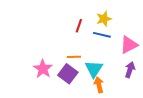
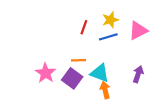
blue line: (102, 35) -> (108, 37), turned -30
pink triangle: (129, 45) -> (138, 30), moved
cyan triangle: (94, 69) -> (100, 73), turned -42

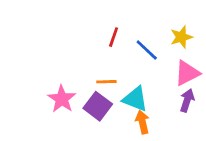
yellow star: (110, 20) -> (181, 37), moved
pink triangle: (138, 30) -> (187, 73), moved
blue line: (108, 37) -> (147, 50), turned 60

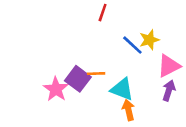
red line: (114, 37) -> (103, 13), moved
yellow star: (181, 37) -> (149, 40), moved
purple square: (98, 106) -> (78, 79), moved

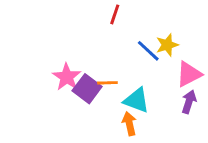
pink star: (56, 89) -> (67, 77), moved
orange arrow: (129, 110) -> (129, 124), moved

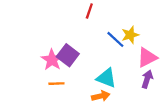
orange line: (107, 83) -> (56, 84), moved
purple square: (87, 89) -> (68, 55), moved
orange arrow: (129, 124) -> (101, 96), turned 90

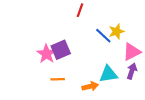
purple square: (68, 55) -> (61, 50), turned 30
cyan triangle: (106, 78) -> (108, 74), moved, turned -30
orange line: (56, 84) -> (58, 79), moved

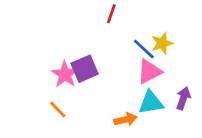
pink triangle: (132, 52) -> (149, 72), moved
orange line: (58, 79) -> (58, 110), moved, turned 48

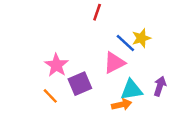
purple square: (85, 69) -> (80, 84), moved
pink triangle: (149, 72) -> (114, 63), moved
orange arrow: (125, 119) -> (122, 105), moved

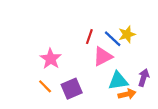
red line: (97, 12) -> (89, 37), moved
purple square: (80, 84) -> (72, 89), moved
orange arrow: (122, 105) -> (127, 94), moved

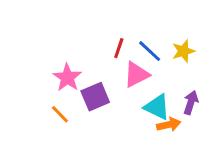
yellow star: (127, 34) -> (183, 51), moved
cyan triangle: (118, 81) -> (157, 107), turned 35
purple square: (72, 89) -> (95, 97), moved

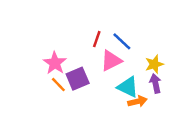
yellow star: (183, 51) -> (154, 64), moved
purple arrow: (191, 103) -> (155, 83), turned -30
orange line: (60, 114) -> (58, 85), moved

